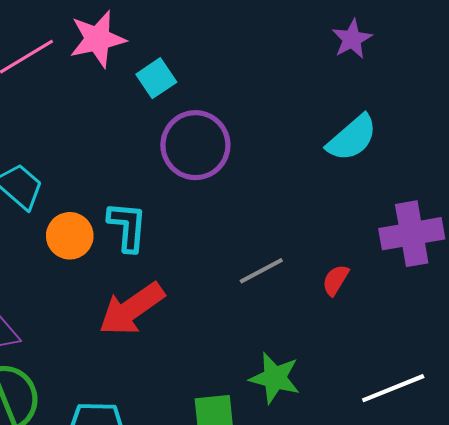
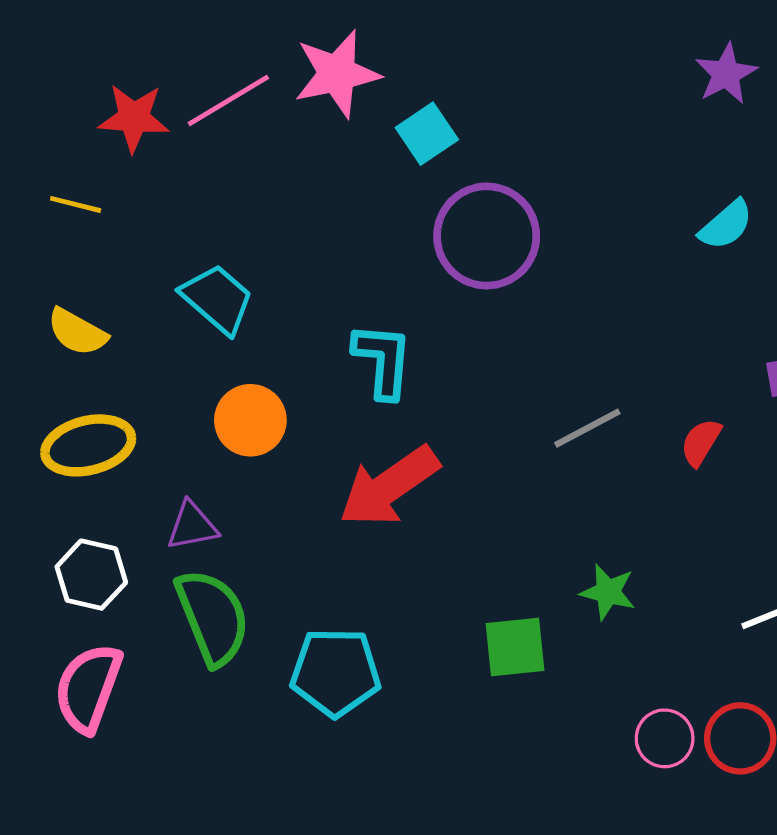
cyan semicircle: (352, 138) -> (726, 225), size x0.7
orange circle: (70, 236) -> (250, 420), moved
green star: (275, 378) -> (608, 592), size x0.7

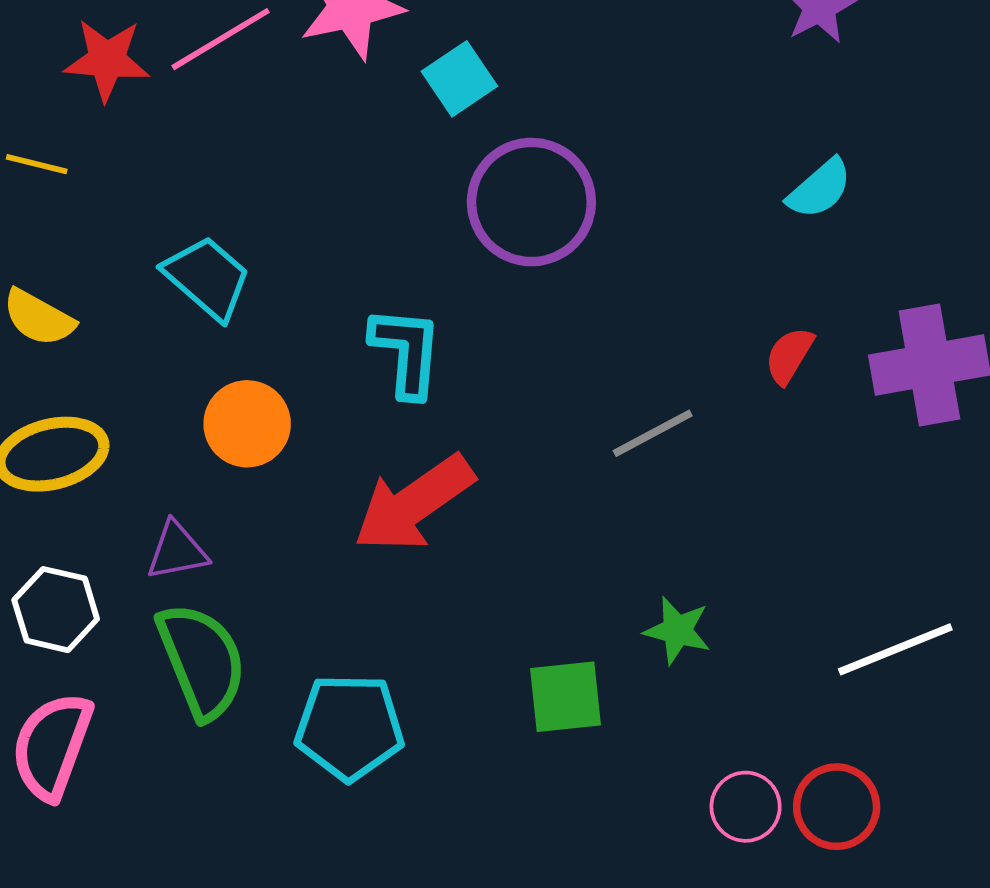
red semicircle: (701, 442) -> (789, 356), moved

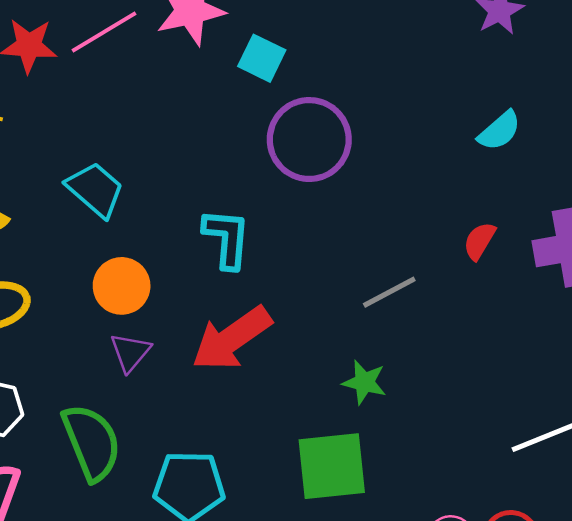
cyan square: (459, 79) -> (262, 58), turned -30
purple triangle: (177, 551) -> (130, 352), moved, turned -39
green star: (677, 630) -> (364, 382), moved
green square: (566, 697) -> (332, 466), size x1.4

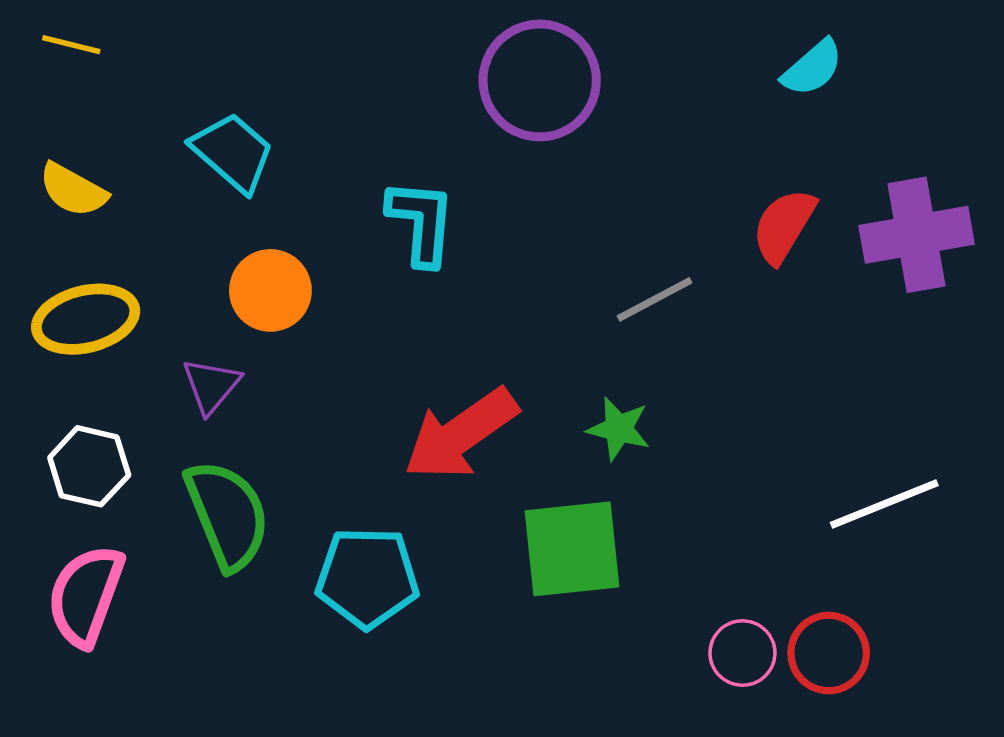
red semicircle: (479, 241) -> (784, 226), size x1.4
red arrow: (232, 338) -> (461, 434), moved
purple triangle: (130, 352) -> (211, 386), moved

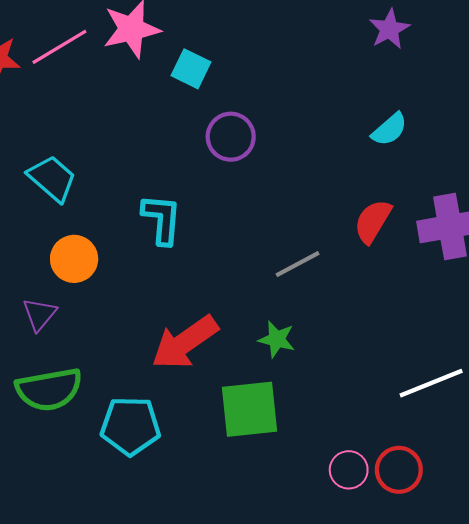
purple circle: (540, 80) -> (231, 137), size x0.7
green semicircle: (227, 515) -> (49, 389), turned 102

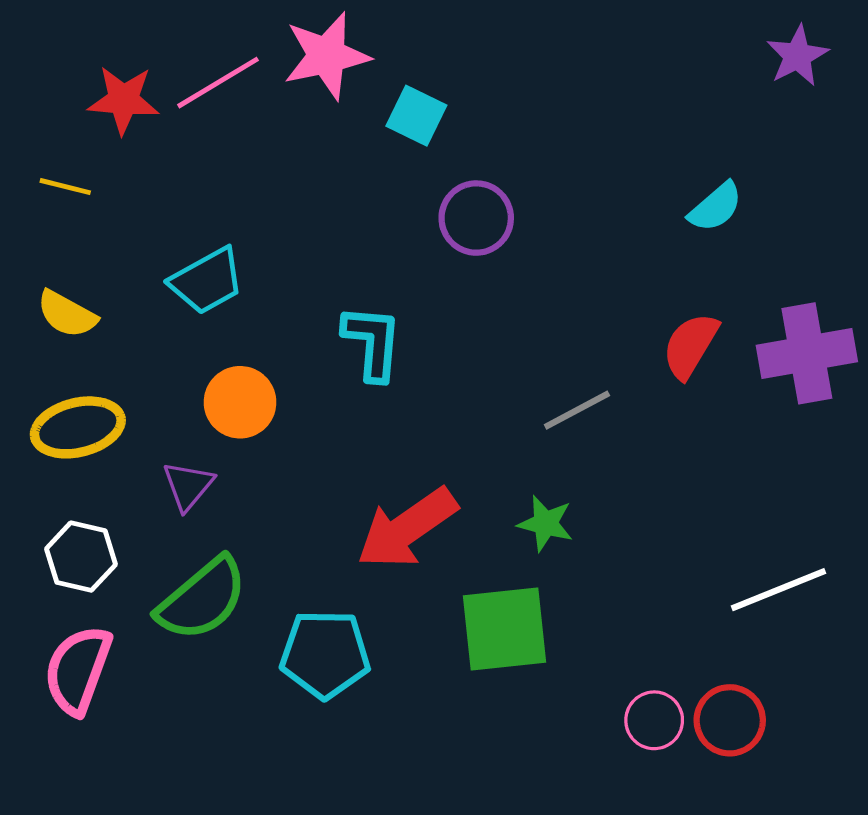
purple star: (389, 29) -> (797, 56), moved
cyan trapezoid: (52, 178) -> (207, 281), turned 110
green semicircle: (49, 389) -> (202, 599), turned -30

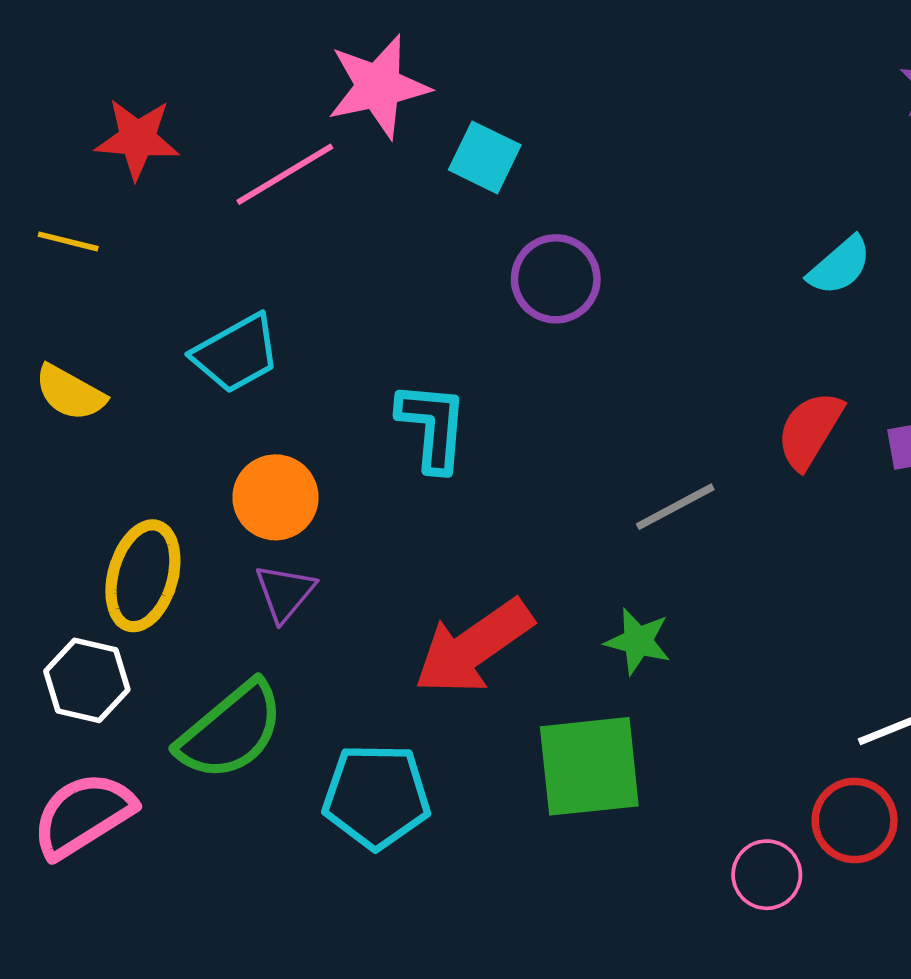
pink line: (218, 83) -> (285, 174), moved
yellow ellipse: (78, 427) -> (143, 576), moved, turned -60
purple triangle: (188, 486) -> (285, 593), moved
pink semicircle: (78, 670) -> (83, 815), turned 38
red circle: (730, 720) -> (855, 820), moved

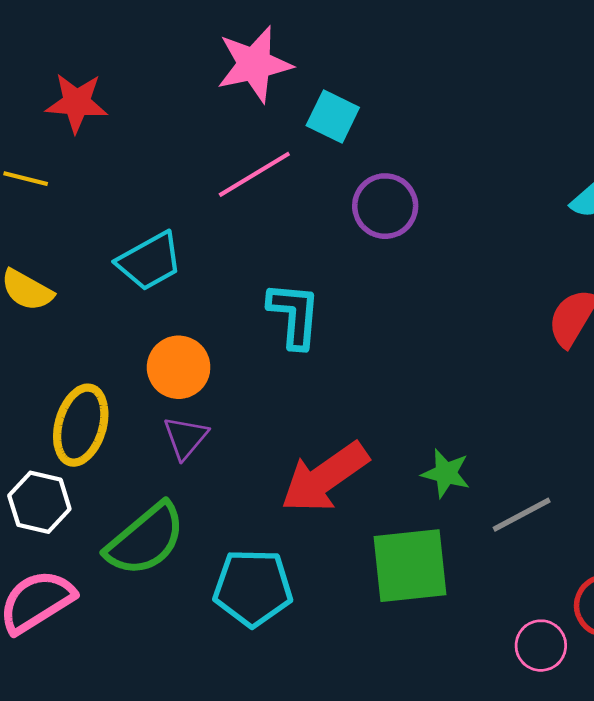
pink line: (285, 174) -> (254, 174), moved
gray line: (675, 507) -> (522, 515), moved

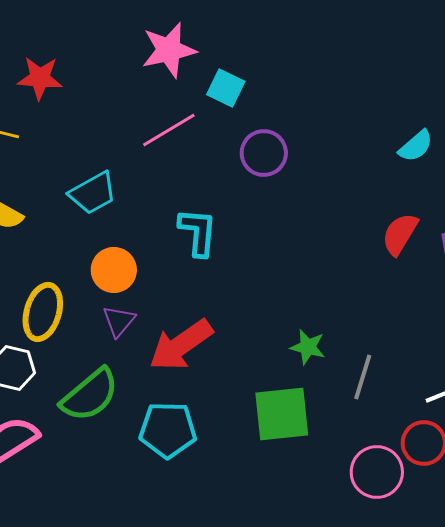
red arrow: (325, 477) -> (181, 345), moved
gray line: (522, 515) -> (363, 377), turned -45
pink circle: (541, 646) -> (377, 472), size x1.4

